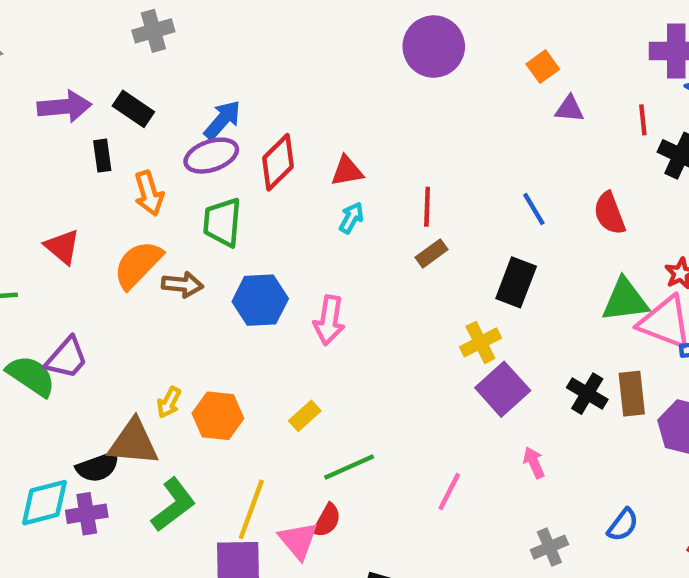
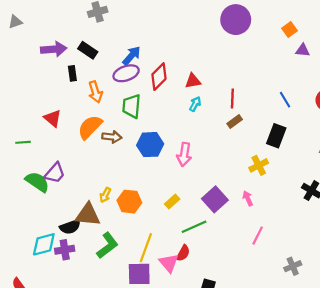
purple square: (503, 389) -> (215, 199), moved
pink arrow: (534, 463) -> (248, 198), moved
pink line: (449, 491) -> (258, 236), moved

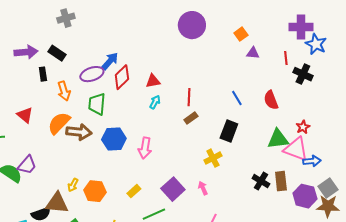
blue arrow: (132, 56) -> (110, 61), moved
brown arrow: (112, 137) -> (79, 132), size x1.4

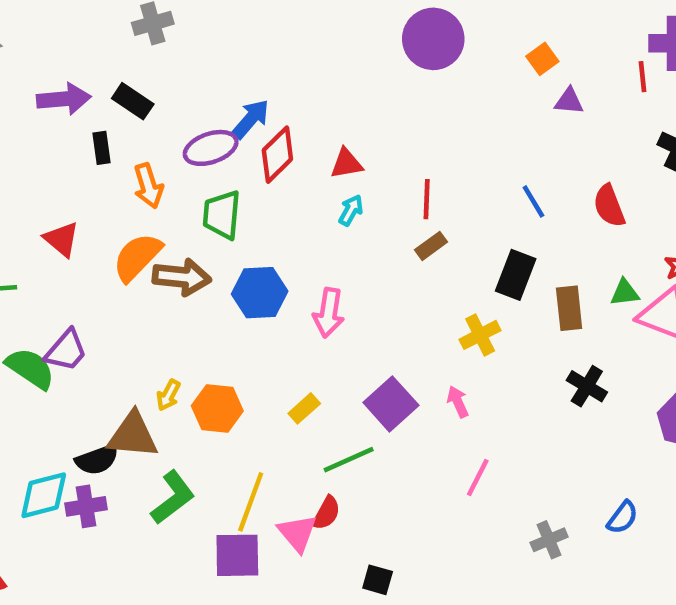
red line: (286, 58) -> (643, 77), moved
green triangle: (278, 139) -> (625, 293), size x0.6
brown rectangle: (281, 181) -> (569, 308), moved

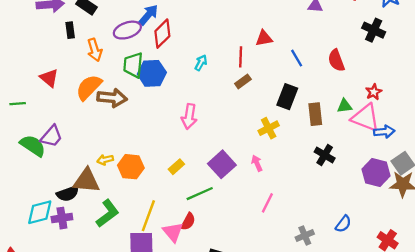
red triangle: (346, 164) -> (264, 38), moved
blue hexagon: (260, 293) -> (152, 73), moved
yellow arrow: (168, 395) -> (105, 160), turned 49

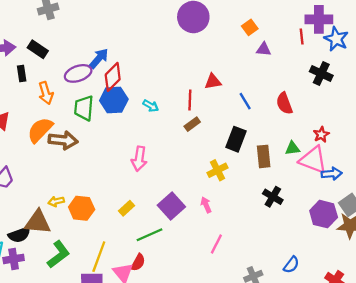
cyan arrow: (201, 63) -> (151, 106), turned 91
blue hexagon: (152, 73) -> (114, 100), moved

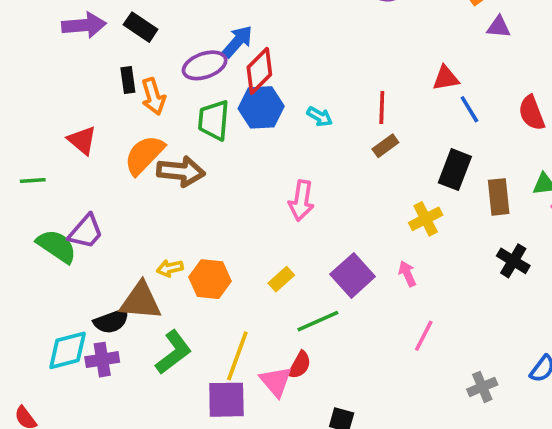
black rectangle: (22, 73) -> (128, 80), moved
red triangle: (213, 82) -> (446, 78), moved

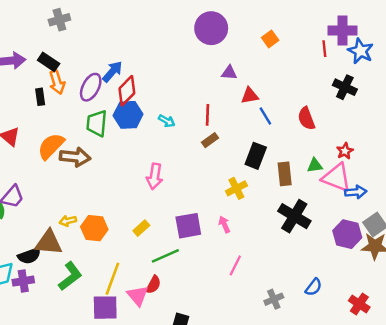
purple triangle: (499, 27) -> (229, 73), moved
purple ellipse: (205, 65) -> (91, 87), turned -44
orange arrow: (153, 96) -> (57, 82), moved
black cross: (513, 261) -> (294, 216), size x1.5
purple square: (353, 275) -> (188, 226), turned 32

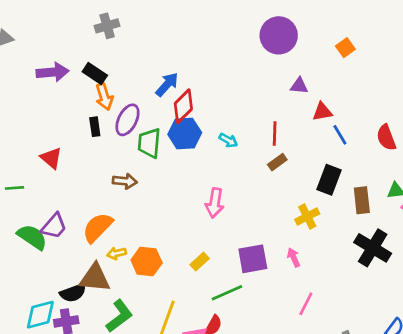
purple ellipse: (91, 87) -> (127, 120), moved
black rectangle: (40, 97) -> (95, 127), moved
orange semicircle: (51, 146) -> (98, 227), moved
brown arrow: (75, 157) -> (125, 181), size x0.7

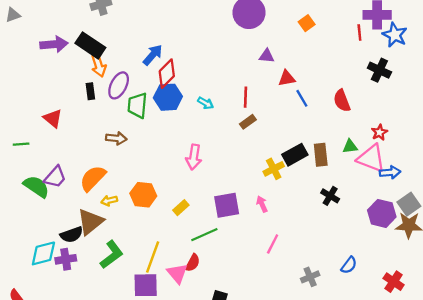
black rectangle: (95, 74) -> (90, 45), size x1.4
black rectangle: (329, 180) -> (295, 155), moved, turned 40
black cross: (373, 248) -> (330, 196), size x0.6
orange hexagon: (147, 262) -> (143, 195), moved
brown triangle: (95, 278) -> (90, 222), turned -44

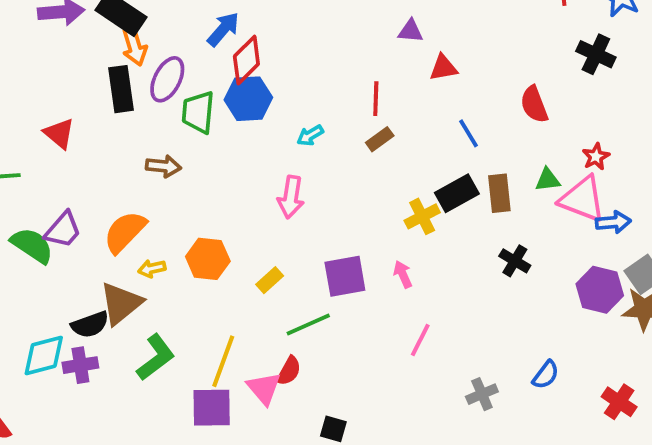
black rectangle: (90, 91) -> (121, 89), size x1.6
blue line: (302, 98) -> (468, 133), moved
cyan arrow: (206, 103) -> (310, 135), moved, turned 119

